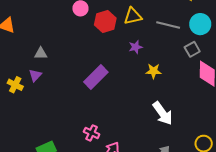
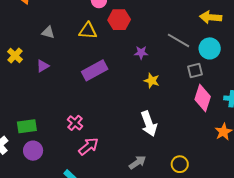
yellow triangle: (133, 16) -> (88, 31), moved
purple triangle: (35, 75) -> (43, 66), moved

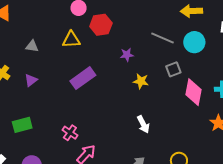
gray square: (195, 70) -> (173, 69), moved
white arrow: (149, 124) -> (143, 124), size x0.7
green rectangle: (27, 126) -> (22, 125), moved

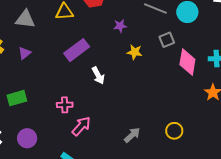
gray triangle: (32, 46) -> (25, 19), size x1.5
white arrow: (143, 124) -> (98, 75), moved
pink cross: (70, 133) -> (65, 105), turned -35

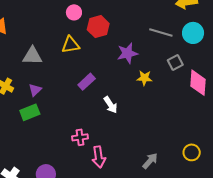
purple star: (120, 26) -> (127, 53), size x1.5
purple rectangle: (77, 50) -> (87, 82), size x0.7
green rectangle: (17, 98) -> (30, 112), moved
pink arrow: (81, 126) -> (99, 157), turned 135

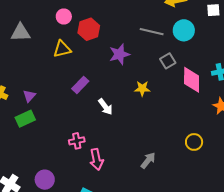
gray triangle: (32, 56) -> (21, 33), moved
yellow star: (144, 78) -> (142, 89), moved
yellow circle: (192, 152) -> (194, 142), moved

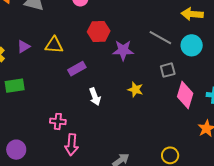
red hexagon: (89, 29) -> (99, 31), moved
yellow triangle: (62, 49) -> (54, 45), moved
purple triangle: (29, 96) -> (24, 47), moved

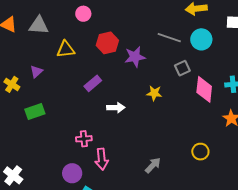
yellow triangle: (54, 45) -> (66, 49), moved
white arrow: (95, 97) -> (116, 108), turned -60
purple circle: (16, 150) -> (72, 173), moved

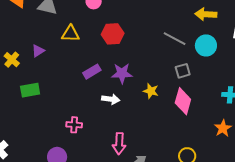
purple star: (135, 57) -> (122, 73), moved
pink diamond: (204, 89) -> (183, 101), moved
pink arrow: (102, 159) -> (119, 144), moved

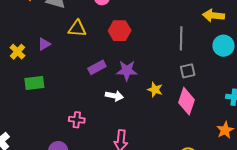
gray line: (175, 39) -> (181, 38), turned 60
cyan circle: (206, 45) -> (223, 46), moved

